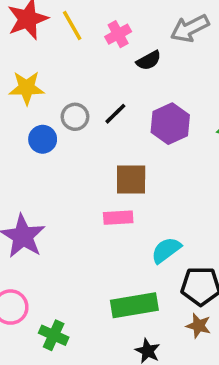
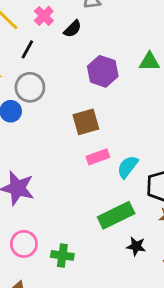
black line: (115, 114) -> (27, 49), moved
gray circle: (75, 117) -> (30, 87), size x1.4
pink rectangle: (118, 218) -> (98, 157), moved

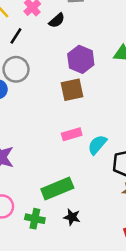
brown square: (86, 122) -> (72, 90), moved
green rectangle: (116, 215) -> (57, 189), moved
black star: (136, 246) -> (72, 217), moved

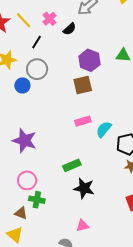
green rectangle: (57, 189) -> (72, 165), size x0.7
black star: (72, 217) -> (84, 188), size x1.5
green cross: (35, 219) -> (37, 200), moved

